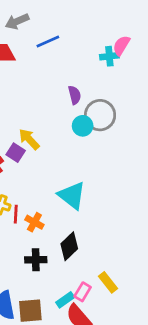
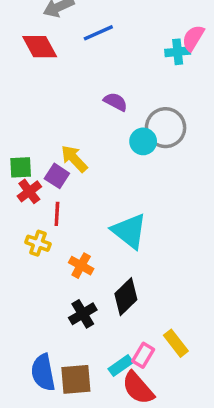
purple semicircle: (75, 95) -> (116, 102), moved, turned -48
red line: (16, 214) -> (57, 214), moved
black cross: (36, 260) -> (83, 314), turned -30

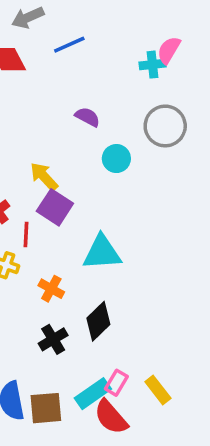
gray circle: (166, 128) -> (165, 126), moved
purple square: (57, 176) -> (55, 207), moved, size x1.4
cyan triangle: (129, 231) -> (102, 253), turned -42
yellow rectangle: (176, 343) -> (158, 390), moved
cyan rectangle: (121, 366) -> (93, 394), size x1.4

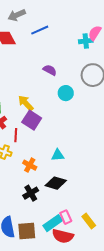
cyan triangle: (102, 253) -> (58, 155), moved, size x0.6
black diamond: (98, 321) -> (56, 183), turned 60
pink rectangle: (116, 383) -> (66, 217), turned -56
red semicircle: (111, 417) -> (63, 236), turned -35

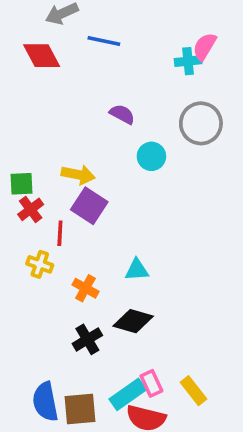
blue line: (40, 30) -> (104, 41), turned 36
yellow arrow: (26, 103) -> (78, 175), turned 144

